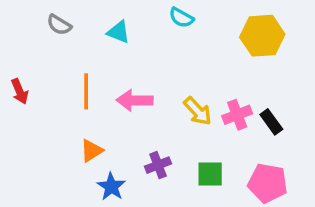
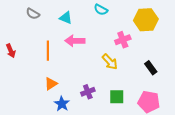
pink arrow: (135, 100) -> (75, 41), moved
pink cross: (237, 115) -> (123, 40), moved

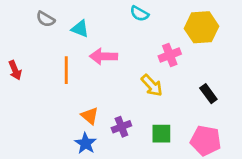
cyan triangle: (66, 18) -> (80, 29), moved
orange triangle: (51, 84) -> (90, 116), moved, turned -48

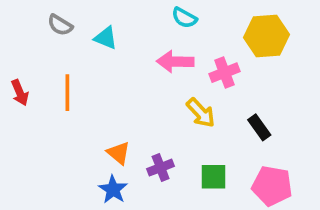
pink arrow: (103, 56) -> (175, 62), moved
orange line: (66, 70) -> (67, 93), moved
black rectangle: (208, 94) -> (259, 127), moved

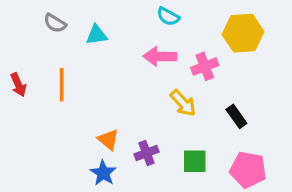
cyan triangle: (106, 38) -> (97, 35), turned -30

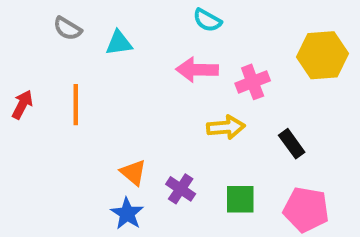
yellow hexagon: (243, 33) -> (323, 55), moved
red arrow: (18, 85) -> (22, 105), turned -130
yellow arrow: (183, 103) -> (226, 127), turned -52
purple cross: (146, 153) -> (181, 189), turned -35

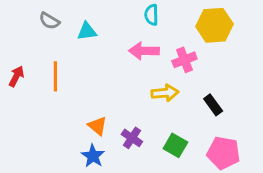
cyan semicircle: (207, 20) -> (151, 15), turned 60
yellow hexagon: (323, 55) -> (215, 25), moved
green square: (240, 199) -> (175, 145), turned 30

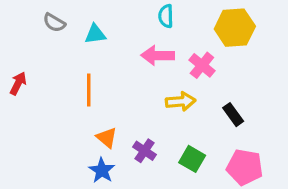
pink cross: (184, 60) -> (202, 65), turned -30
orange line: (55, 76) -> (89, 90), moved

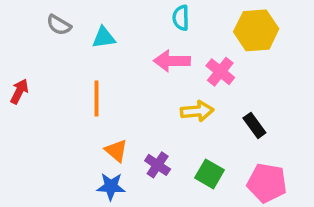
blue star: (102, 170) -> (111, 186), turned -30

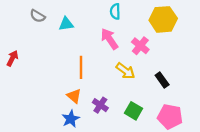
pink arrow: (172, 61) -> (109, 39), turned 55
orange line: (97, 99) -> (81, 67), moved
yellow arrow: (197, 111) -> (125, 71), turned 42
blue star: (111, 186) -> (71, 119), turned -30

